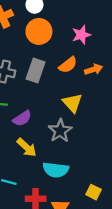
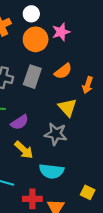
pink star: (81, 35) -> (61, 32), moved
orange arrow: (94, 69) -> (88, 85), moved, turned 126
gray star: (60, 131) -> (56, 134), turned -30

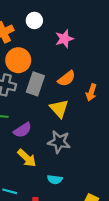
orange circle: (36, 39) -> (18, 60), moved
yellow triangle: (67, 107) -> (59, 109), moved
cyan semicircle: (51, 171) -> (55, 179), size x0.6

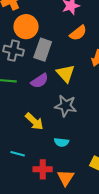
orange semicircle: (67, 78) -> (78, 33), moved
purple semicircle: (23, 130) -> (40, 81), moved

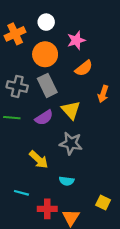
orange circle: (26, 27) -> (45, 54), moved
gray rectangle: (43, 50) -> (47, 85), turned -45

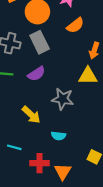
yellow triangle: (71, 110) -> (88, 76), moved, turned -48

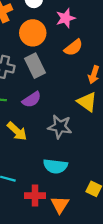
yellow triangle: (88, 76) -> (87, 102), turned 36
yellow arrow: (31, 115) -> (17, 131), moved
cyan semicircle: (58, 136) -> (55, 166), size x1.5

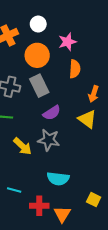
orange semicircle: (73, 48) -> (75, 69), turned -48
purple semicircle: (32, 100) -> (52, 113), moved
gray star: (60, 127) -> (49, 140), moved

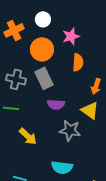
purple semicircle: (52, 113) -> (56, 104), turned 36
gray star: (49, 140) -> (70, 130), moved

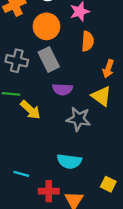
yellow arrow: (28, 136) -> (30, 110), moved

